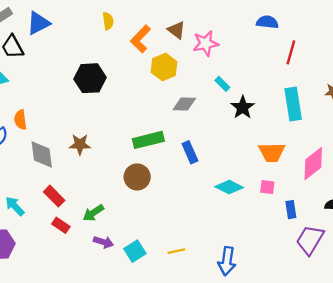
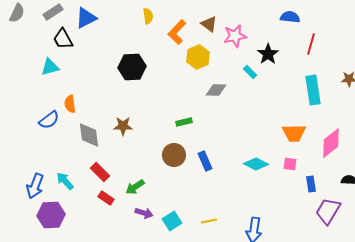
black star: (243, 107) -> (268, 54), moved
green rectangle: (148, 140) -> (184, 122), size x0.6
blue rectangle: (190, 152) -> (205, 161), moved

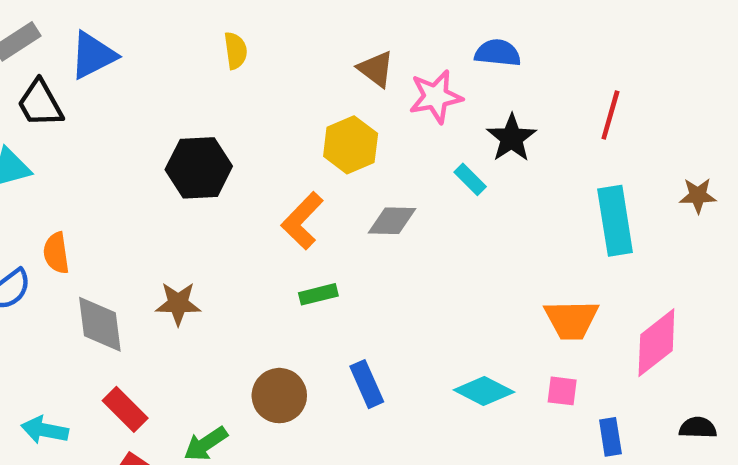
blue semicircle: (290, 17) -> (498, 53), moved
orange L-shape: (177, 32) -> (302, 221), moved
brown circle: (174, 155) -> (279, 396), moved
cyan arrow: (65, 181) -> (45, 430), turned -36

